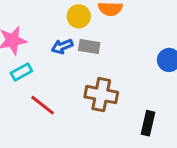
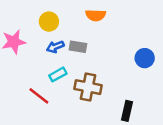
yellow circle: (79, 16) -> (49, 22), moved
cyan rectangle: (21, 72) -> (58, 74), moved

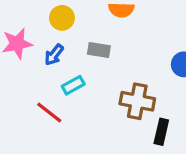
blue arrow: (55, 47) -> (54, 55), moved, turned -30
brown cross: (88, 87) -> (137, 101), moved

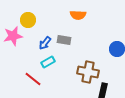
yellow circle: (62, 18) -> (28, 20), moved
blue arrow: (54, 55) -> (45, 43), moved

